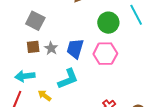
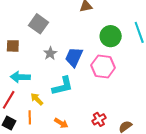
brown square: (33, 47) -> (13, 46), moved

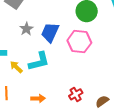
yellow arrow: (37, 99) -> (16, 67), moved
orange arrow: (61, 123) -> (38, 98), turned -32

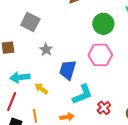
blue trapezoid: (50, 32) -> (68, 70), moved
cyan L-shape: (39, 61) -> (82, 94), moved

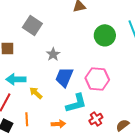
gray star: (46, 50) -> (53, 54), moved
pink hexagon: (100, 55) -> (97, 79), moved

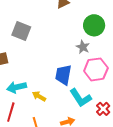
gray star: (53, 54) -> (83, 47), moved
cyan L-shape: (76, 103) -> (81, 98), turned 85

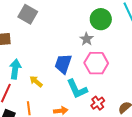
cyan arrow: (17, 87) -> (15, 69), turned 102

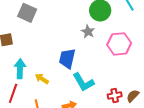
pink hexagon: (96, 63) -> (119, 44), moved
red cross: (98, 103) -> (115, 95), moved, turned 32

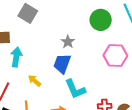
gray star: (88, 32) -> (68, 42), moved
cyan arrow: (20, 69) -> (16, 57), moved

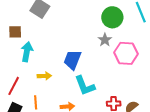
gray star: (68, 42) -> (105, 40), moved
yellow arrow: (34, 81) -> (44, 76), turned 136

